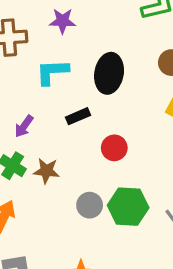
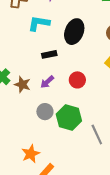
purple arrow: (24, 126) -> (47, 82), moved
red circle: (114, 148) -> (77, 80), moved

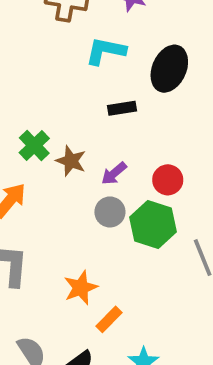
red circle: (77, 80) -> (168, 180), moved
purple arrow: (47, 82) -> (114, 173), moved

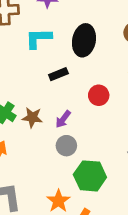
red circle: (168, 180) -> (99, 95), moved
green hexagon: (153, 225) -> (90, 176), moved

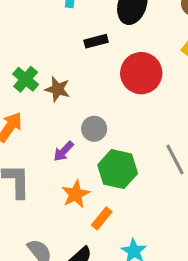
red circle: (99, 95) -> (141, 73), size x1.6
purple arrow: (63, 119) -> (64, 151), moved

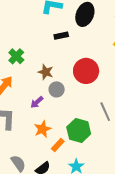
red circle: (141, 73) -> (86, 71), moved
brown star: (58, 89) -> (46, 72), moved
green hexagon: (118, 169) -> (79, 130), moved

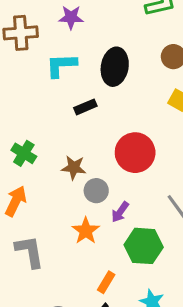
purple arrow: (37, 102) -> (120, 212), moved
orange star: (43, 129) -> (86, 231), moved
orange rectangle: (58, 145) -> (106, 282), moved

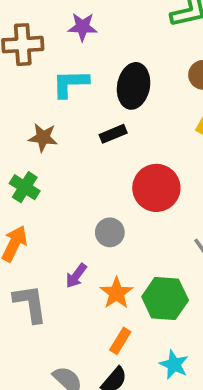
black rectangle: (85, 107) -> (113, 134), moved
brown star: (74, 168) -> (43, 138), moved
purple arrow: (120, 212) -> (76, 276), moved
orange star: (86, 231) -> (116, 293), moved

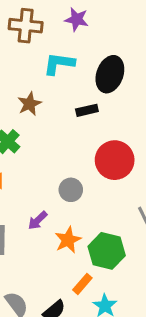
brown star: (43, 138) -> (29, 104), turned 30
orange rectangle: (120, 341) -> (82, 284), moved

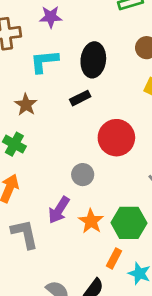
purple arrow: (38, 221) -> (59, 210), size x1.4

